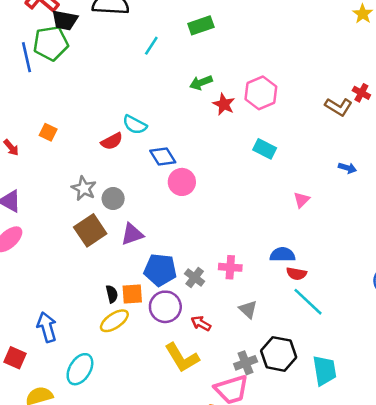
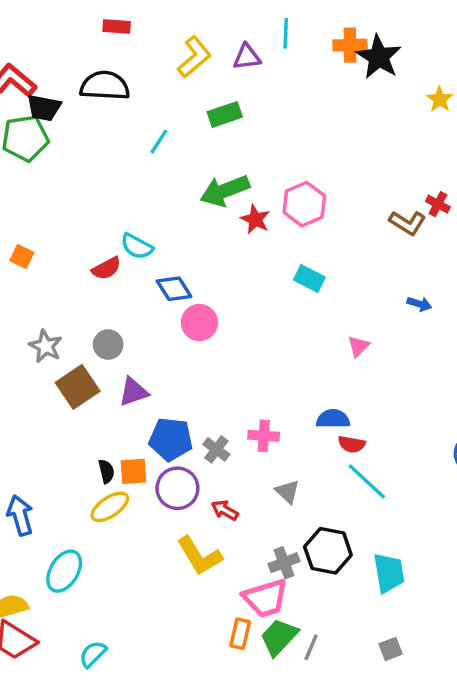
green arrow: (201, 83) -> (225, 191), size x1.6
gray star: (84, 188) -> (46, 346), moved

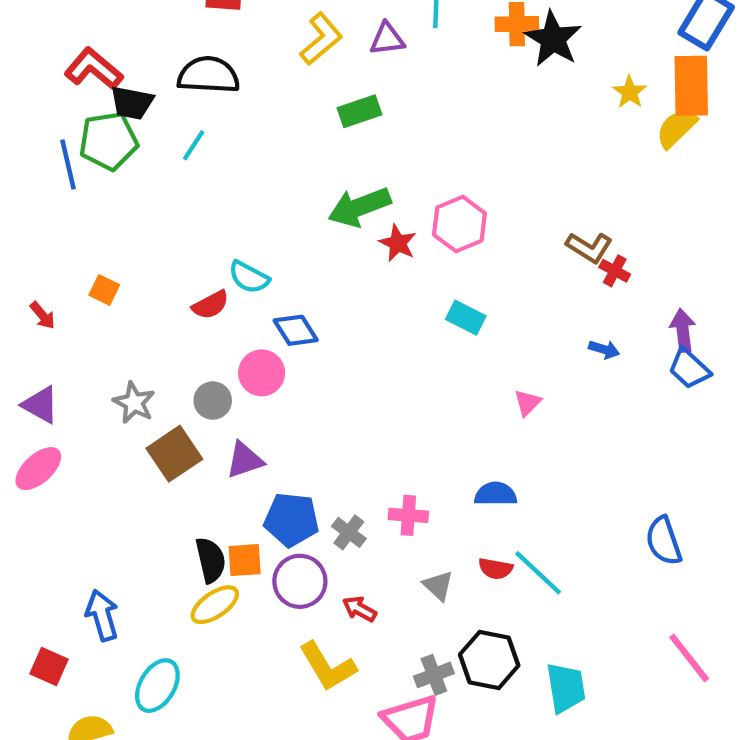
cyan line: (159, 142) -> (194, 145), moved
red cross: (438, 204) -> (615, 271), moved
pink circle: (199, 323) -> (262, 373), moved
red semicircle: (352, 444) -> (496, 569), moved
black semicircle: (106, 471) -> (211, 560), size x1.5

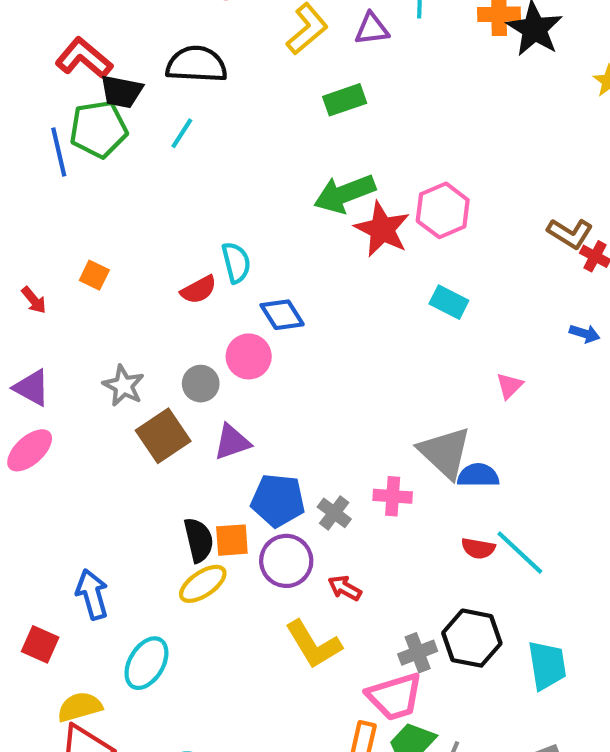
red star: (398, 243) -> (382, 229), size x1.5
cyan semicircle: (249, 277) -> (236, 263), turned -132
gray triangle: (438, 586) -> (445, 452), moved, size x1.8

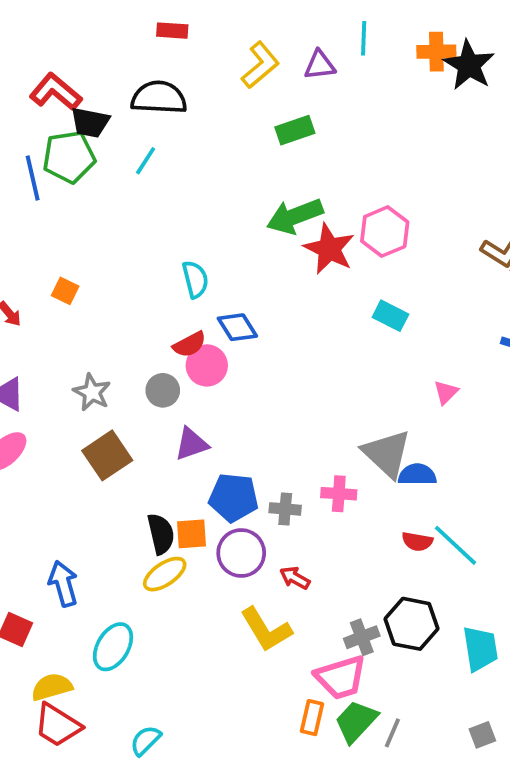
red semicircle: (199, 290) -> (190, 344), moved
brown square: (163, 436) -> (107, 455), moved
gray cross: (334, 513) -> (285, 509), turned -32

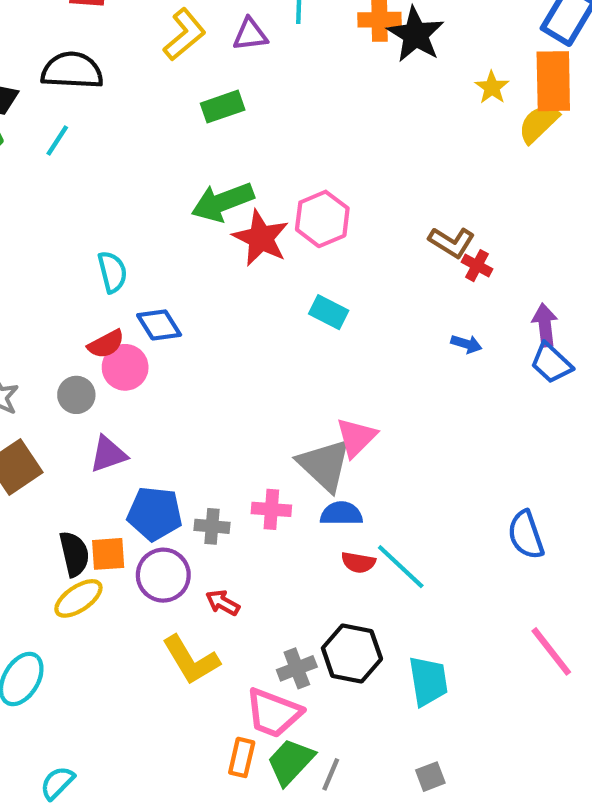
pink triangle: (446, 392) -> (356, 437), moved, size x1.5
blue semicircle: (417, 475) -> (341, 514), moved
pink trapezoid: (341, 677) -> (274, 713), turned 38

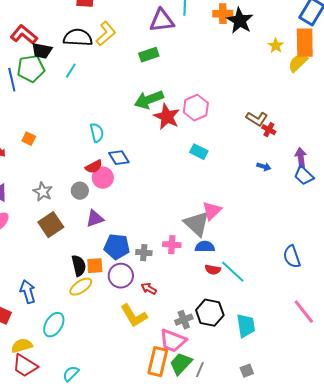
yellow L-shape: (184, 34) -> (106, 34), moved
purple triangle: (250, 34) -> (162, 21), size x1.5
orange rectangle: (242, 757) -> (158, 362), size x1.6

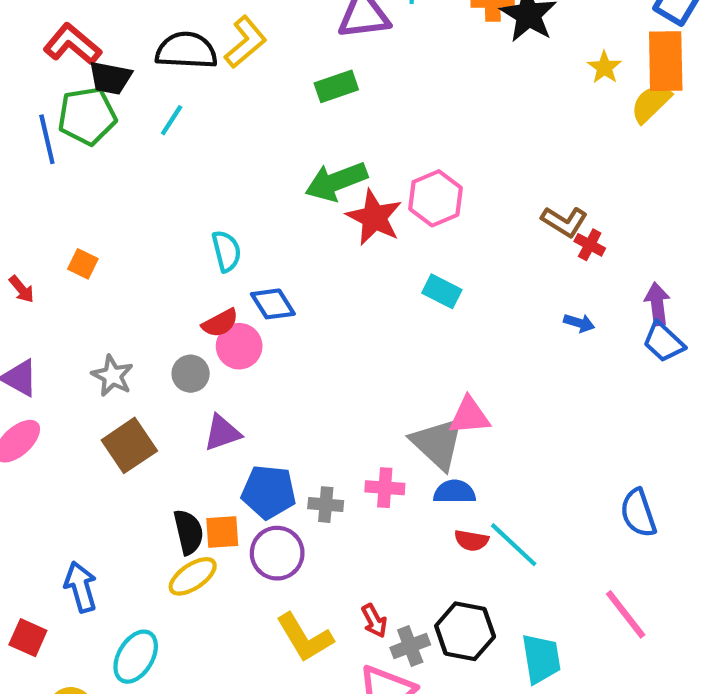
pink triangle: (212, 211) -> (469, 416), turned 40
red arrow: (149, 289) -> (374, 621), moved, turned -147
pink line: (304, 312) -> (626, 614), moved

